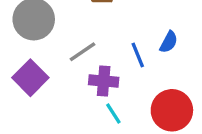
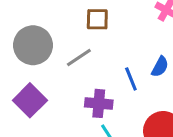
gray line: (82, 52) -> (79, 58), moved

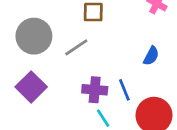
blue line: (131, 79) -> (124, 90), moved

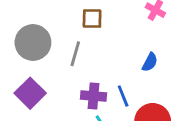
gray line: (76, 47) -> (75, 54), turned -40

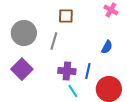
blue line: (123, 96) -> (88, 71), turned 35

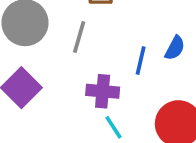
blue line: (88, 71) -> (141, 61), moved

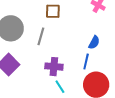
blue line: (141, 61) -> (86, 62), moved

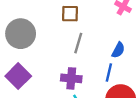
gray line: (41, 36) -> (78, 43), moved

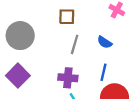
blue semicircle: (118, 50) -> (105, 42), moved, turned 96

